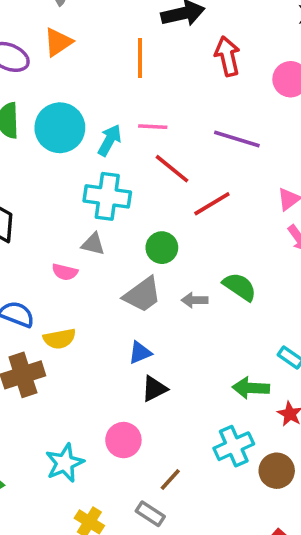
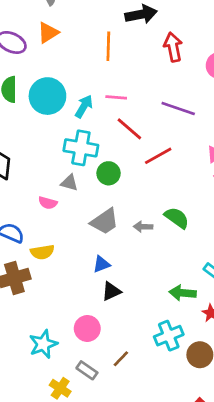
green circle: (162, 248) -> (109, 173), moved
gray rectangle: (150, 514) -> (87, 370), moved

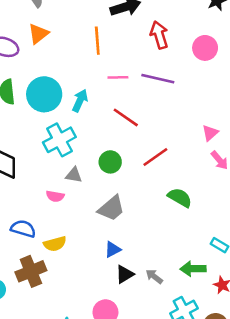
pink line: (116, 97) -> (118, 77), moved
purple line: (178, 109) -> (158, 79), moved
cyan cross: (81, 148) -> (59, 140), moved, turned -32
red line: (158, 156) -> (155, 157), moved
gray arrow: (143, 227) -> (154, 276), moved, turned 42

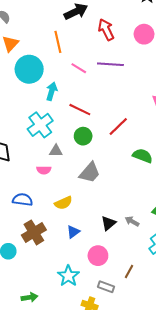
pink line: (118, 77) -> (79, 68), turned 42
cyan circle: (44, 94) -> (29, 69), moved
red line: (126, 117) -> (80, 110), moved
yellow semicircle: (55, 244) -> (63, 203), moved
blue triangle: (113, 249) -> (73, 232), moved

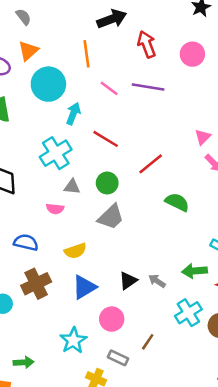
green circle: (83, 136) -> (107, 183), moved
blue triangle: (73, 232) -> (84, 287), size x1.5

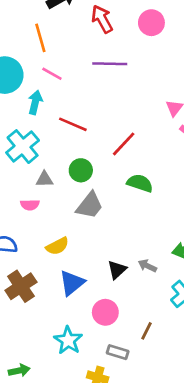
pink line: (109, 88) -> (52, 74), moved
green semicircle: (177, 202) -> (140, 183), moved

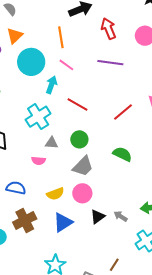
red line: (124, 144) -> (123, 112), moved
pink circle: (105, 312) -> (82, 193), moved

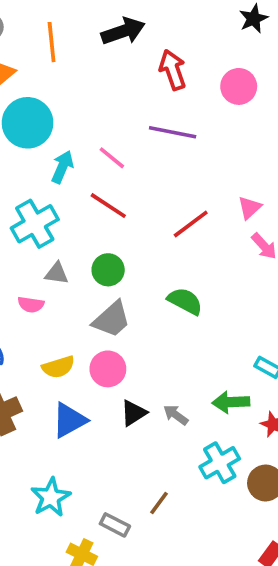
orange line: (61, 37) -> (52, 42), moved
pink line: (66, 65) -> (112, 158), moved

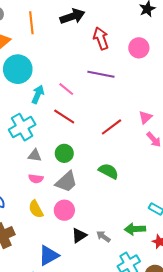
pink semicircle: (31, 305) -> (36, 179), moved
yellow semicircle: (58, 367) -> (36, 209), turned 78
blue triangle: (69, 420) -> (49, 256), moved

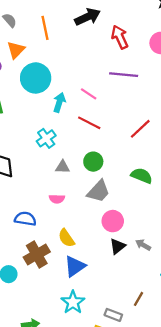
cyan cross: (22, 127) -> (46, 138), size x0.7
pink semicircle: (36, 179) -> (57, 199), moved
yellow semicircle: (36, 209) -> (66, 238), moved
pink circle: (64, 210) -> (113, 221), moved
blue triangle: (49, 256) -> (75, 266), moved

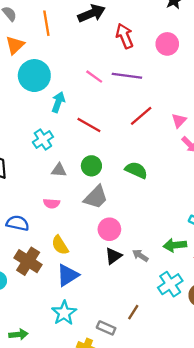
pink line: (89, 94) -> (94, 77), moved
red line: (140, 129) -> (141, 116), moved
green semicircle: (142, 176) -> (136, 170), moved
brown cross: (37, 255) -> (28, 261), turned -30

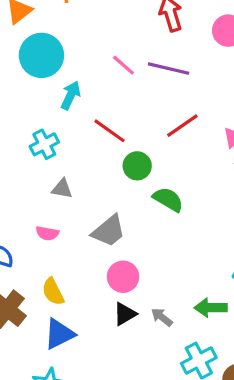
green circle: (91, 166) -> (137, 166), moved

